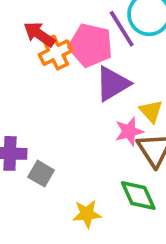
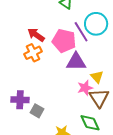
orange cross: (56, 53) -> (33, 53), moved
purple triangle: (113, 84) -> (76, 62), turned 30

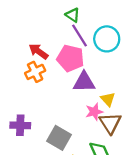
purple line: (81, 32) -> (79, 35), moved
gray square: (37, 111) -> (59, 138), moved, size x1.5

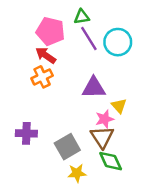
green triangle: (73, 15) -> (82, 17), turned -42
pink pentagon: (70, 58) -> (50, 31), moved
brown triangle: (110, 123) -> (102, 137), moved
gray square: (59, 138) -> (67, 147), turned 30

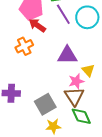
red arrow: (46, 55) -> (37, 25), moved

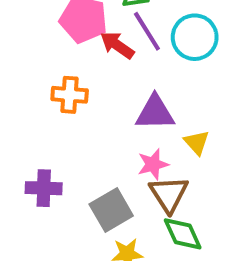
red arrow: (37, 25) -> (117, 45), moved
orange cross: (24, 46) -> (70, 95), turned 30
pink star: (76, 81) -> (153, 164), moved

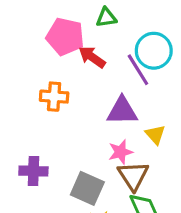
purple line: (147, 31) -> (138, 70), moved
gray square: (111, 210) -> (87, 188), turned -36

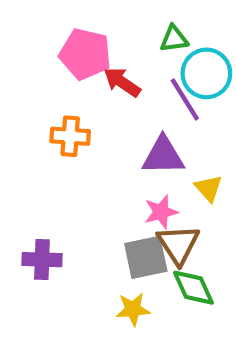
green triangle: (106, 17) -> (174, 39), moved
purple cross: (33, 171) -> (42, 260), moved
gray square: (87, 188) -> (146, 257), moved, turned -36

